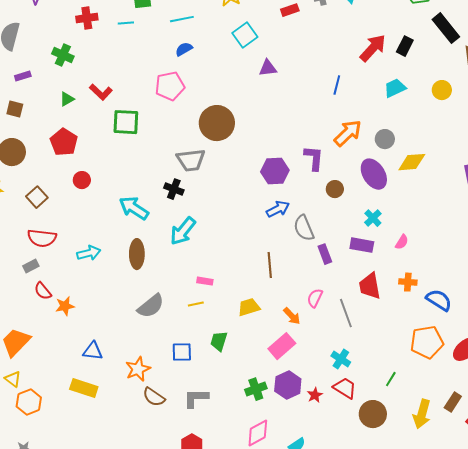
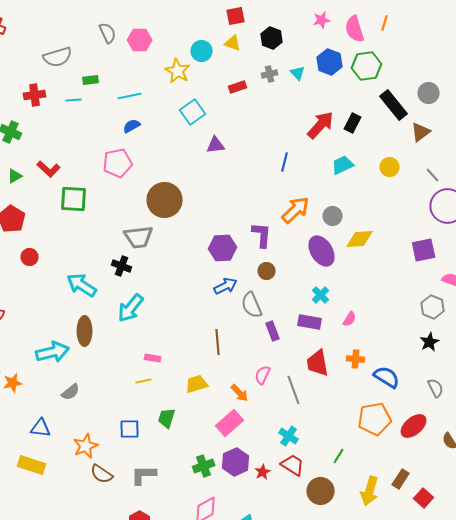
brown circle: (335, 189) -> (267, 271), moved
cyan arrow: (89, 253) -> (53, 352), moved, size x1.4
gray semicircle: (151, 306) -> (71, 392), moved, size x0.7

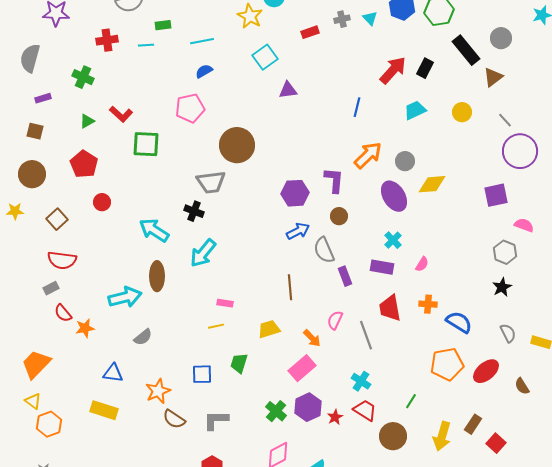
green cross: (204, 466) -> (276, 411), turned -30

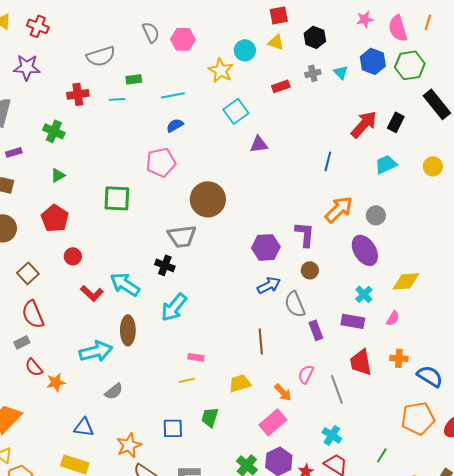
red L-shape: (121, 114) -> (92, 293), moved
yellow diamond: (432, 184) -> (406, 281), moved
red semicircle: (62, 260) -> (33, 314), turned 60

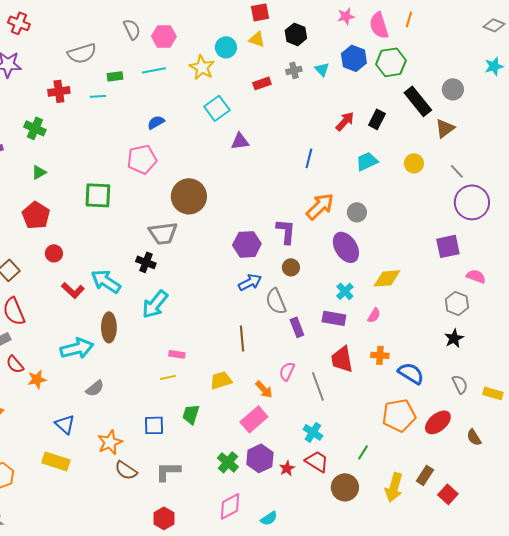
cyan line: (173, 95) -> (154, 70), moved
red arrow: (364, 124) -> (345, 121), size x0.7
blue triangle: (84, 427) -> (65, 424), turned 35

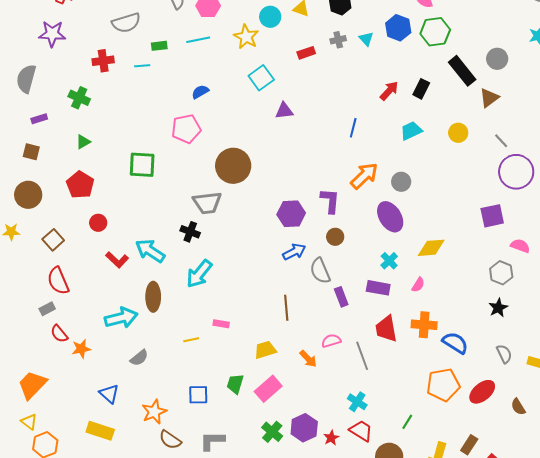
orange cross: (380, 355) -> (424, 325), size x1.4
pink semicircle: (287, 371) -> (331, 341), turned 48
yellow line: (168, 377) -> (191, 340), moved
pink rectangle: (254, 419) -> (268, 389), moved

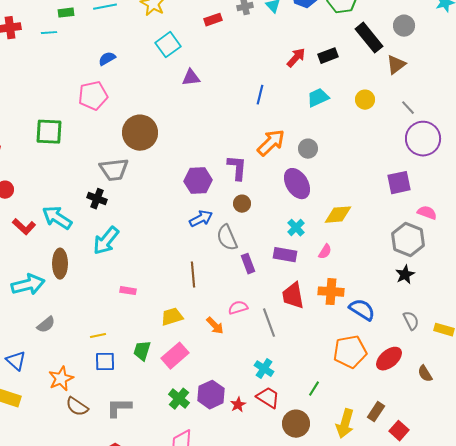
black rectangle: (421, 89) -> (328, 56), turned 42
gray hexagon: (501, 273) -> (408, 240), size x1.4
yellow line: (191, 340) -> (98, 336), moved

